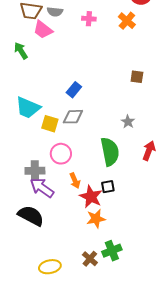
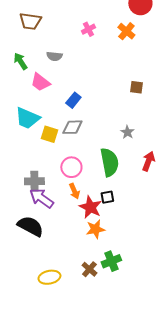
gray semicircle: (55, 12) -> (54, 56), moved
pink cross: (89, 19) -> (88, 29), turned -32
pink trapezoid: (43, 30) -> (40, 82), moved
pink circle: (61, 154) -> (71, 167), moved

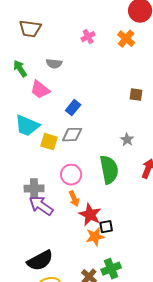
black square: (107, 197) -> (106, 227), moved
black semicircle: (30, 226) -> (40, 261), moved, turned 124

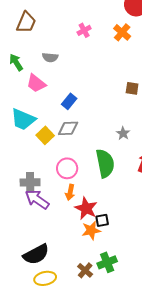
brown trapezoid: (30, 29) -> (26, 22), turned -75
yellow square: (49, 142) -> (45, 135), turned 30
orange arrow: (74, 199) -> (70, 192), turned 35

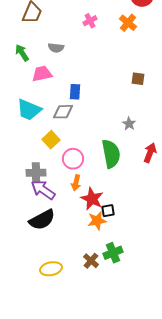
pink trapezoid: (36, 83) -> (42, 74), turned 130
blue rectangle: (69, 101) -> (75, 92), turned -35
gray diamond: (68, 128) -> (63, 112), moved
yellow square: (45, 135) -> (51, 140), moved
black semicircle: (36, 254) -> (42, 220), moved

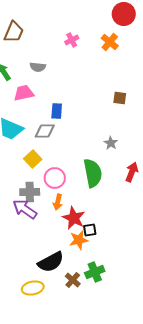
gray cross: (36, 173) -> (30, 192), moved
black semicircle: (42, 220) -> (51, 262), moved

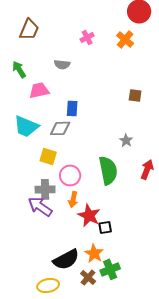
gray semicircle: (38, 67) -> (62, 64), moved
yellow square: (33, 159) -> (48, 156), turned -30
orange star: (79, 240) -> (94, 253), moved, turned -30

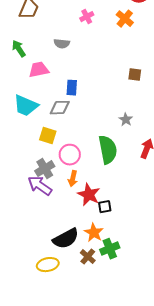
gray cross: (45, 189) -> (45, 169), turned -30

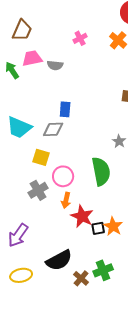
pink trapezoid: (39, 70) -> (32, 58), moved
purple arrow: (40, 186) -> (18, 235), moved, turned -90
orange star: (94, 233) -> (113, 226), moved
yellow ellipse: (48, 265) -> (21, 275), moved

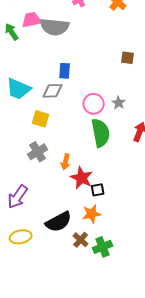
gray semicircle: (55, 65) -> (55, 27), size x1.8
pink circle: (63, 176) -> (94, 104), moved
orange star: (113, 226) -> (92, 214), moved, turned 30
green cross: (103, 270) -> (103, 247), moved

